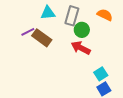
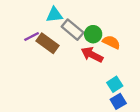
orange semicircle: (105, 15) -> (111, 42), moved
gray rectangle: (72, 16) -> (73, 30), moved, turned -66

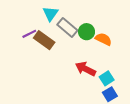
cyan triangle: (54, 15) -> (50, 14), turned -49
red arrow: (92, 55) -> (85, 69), moved

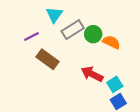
gray rectangle: (67, 27) -> (73, 30), turned -72
brown rectangle: (44, 40) -> (48, 59), moved

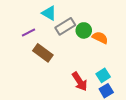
cyan triangle: (54, 15) -> (49, 13), turned -35
red arrow: (92, 74) -> (80, 82), moved, turned -150

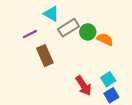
brown rectangle: (43, 53) -> (45, 56), turned 30

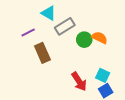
green circle: (88, 32) -> (84, 40), moved
cyan square: (108, 79) -> (103, 75), turned -32

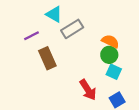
green circle: (84, 40) -> (109, 55), moved
cyan square: (103, 75) -> (114, 72), moved

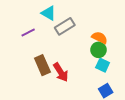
brown rectangle: (47, 58) -> (42, 65), moved
red arrow: (88, 90) -> (61, 72), moved

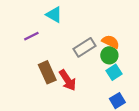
gray rectangle: (65, 26) -> (85, 47), moved
cyan square: (103, 65) -> (114, 72), turned 32

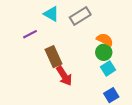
gray rectangle: (85, 47) -> (80, 16), moved
brown rectangle: (47, 72) -> (53, 57), moved

